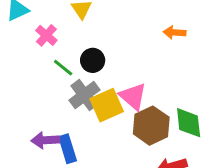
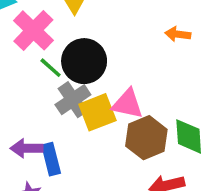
pink cross: (46, 35) -> (33, 30), size x1.6
black circle: (93, 60) -> (84, 61), size x1.6
pink triangle: (133, 96) -> (127, 104), turned -32

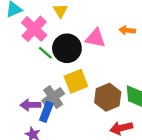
gray cross: (73, 100) -> (53, 97), moved
pink triangle: (127, 104) -> (95, 38), moved
blue rectangle: (51, 159) -> (46, 112), turned 36

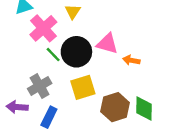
orange arrow: (127, 30) -> (131, 60), moved
gray cross: (53, 97) -> (40, 86), moved
purple arrow: (30, 105) -> (17, 107), moved

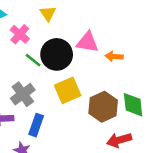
pink cross: (43, 28) -> (20, 34), size x0.7

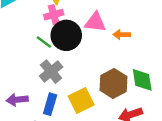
pink cross: (20, 34) -> (54, 15), moved, turned 36
yellow square: (68, 90) -> (81, 100), moved
gray cross: (23, 94) -> (51, 72), moved

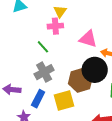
black circle: (66, 35) -> (95, 70), moved
brown hexagon: (114, 83) -> (80, 80), moved

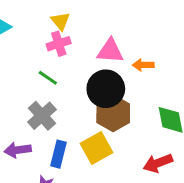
black circle: (95, 70) -> (106, 89), moved
gray cross: (44, 72) -> (42, 116), moved

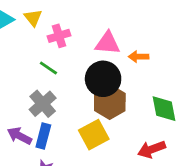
yellow triangle: (60, 21) -> (33, 18), moved
purple arrow: (18, 150) -> (19, 136), turned 35
blue rectangle: (58, 154) -> (43, 136), moved

